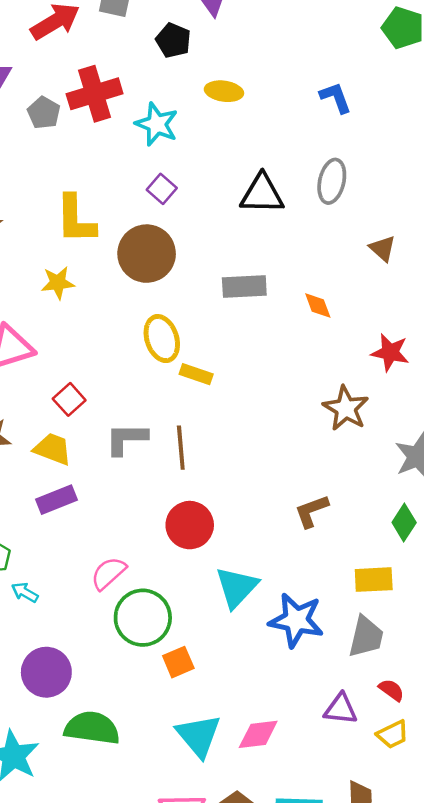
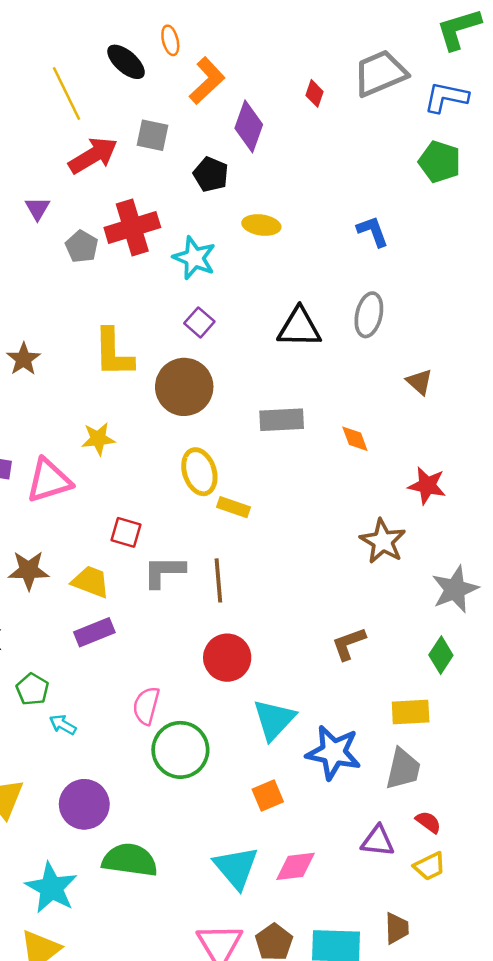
yellow star: (58, 283) -> (98, 439), moved
red square: (69, 399) -> (126, 532), moved, turned -32
pink semicircle: (109, 573) -> (146, 706), turned -33
orange square: (178, 662) -> (268, 795), moved

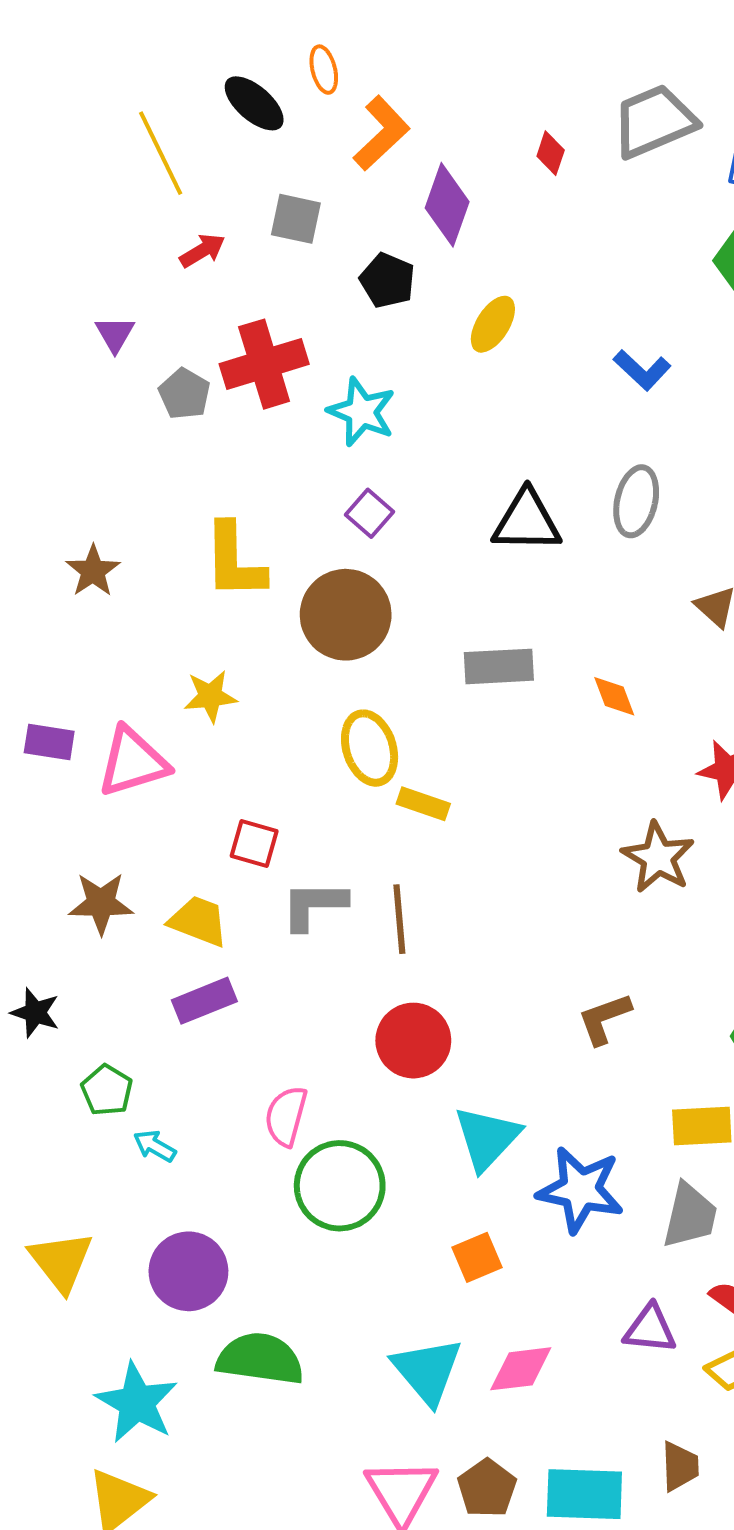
red arrow: (93, 155) -> (202, 251), size x0.6
yellow ellipse: (261, 225) -> (493, 324), moved, turned -66
blue L-shape: (373, 231) -> (642, 370), turned 153

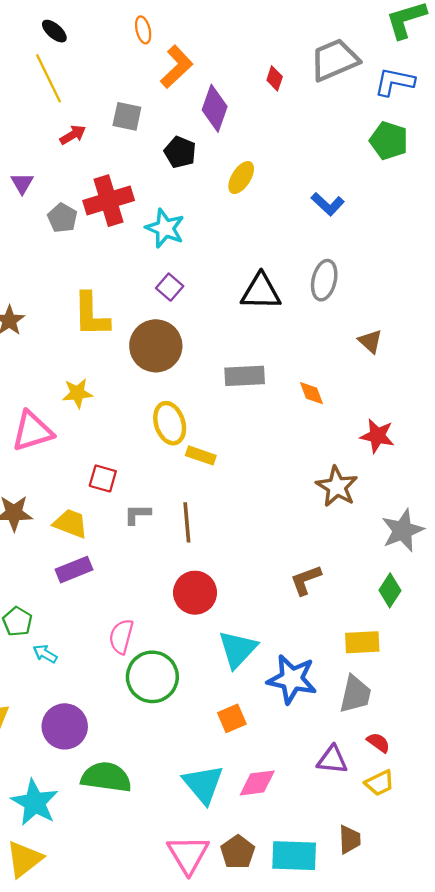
black ellipse: (254, 103) -> (54, 31), moved, size x0.7
gray L-shape: (314, 905) -> (137, 514), size x0.7

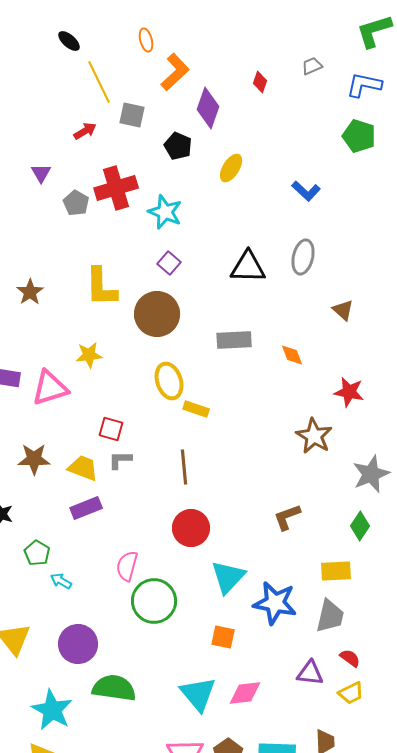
gray trapezoid: (335, 60) -> (312, 66), size x0.5
yellow line: (49, 78) -> (99, 82), moved
gray L-shape: (137, 514) -> (120, 460), moved
orange square: (232, 718) -> (223, 637), turned 35

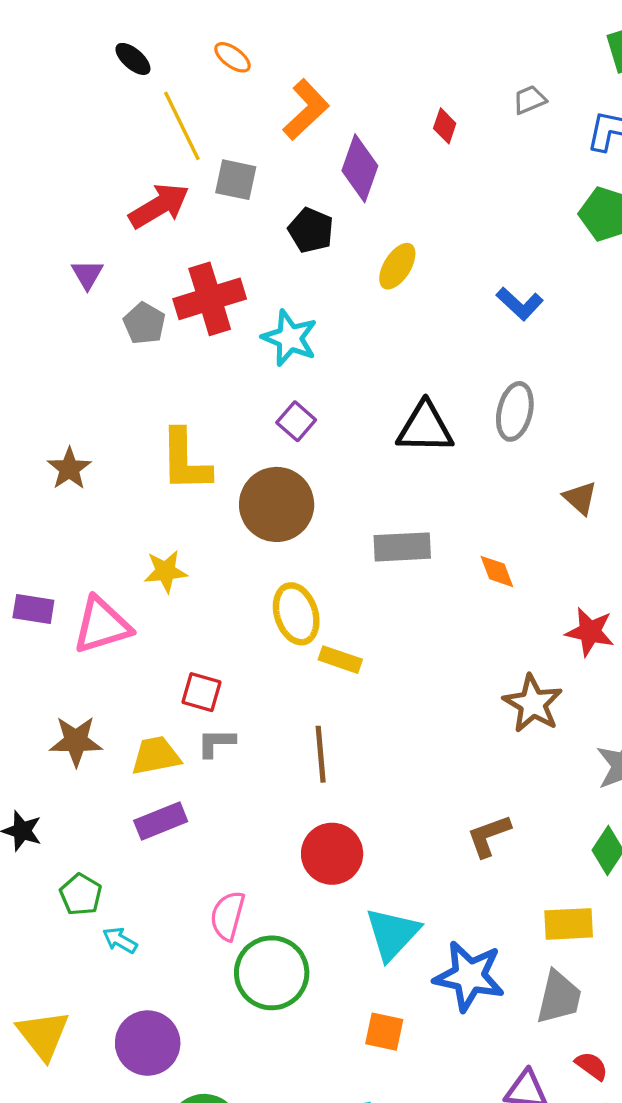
orange ellipse: (146, 40) -> (233, 57), moved, turned -40
red arrow: (85, 131) -> (159, 206), size x1.6
yellow trapezoid: (83, 468) -> (156, 756), turned -32

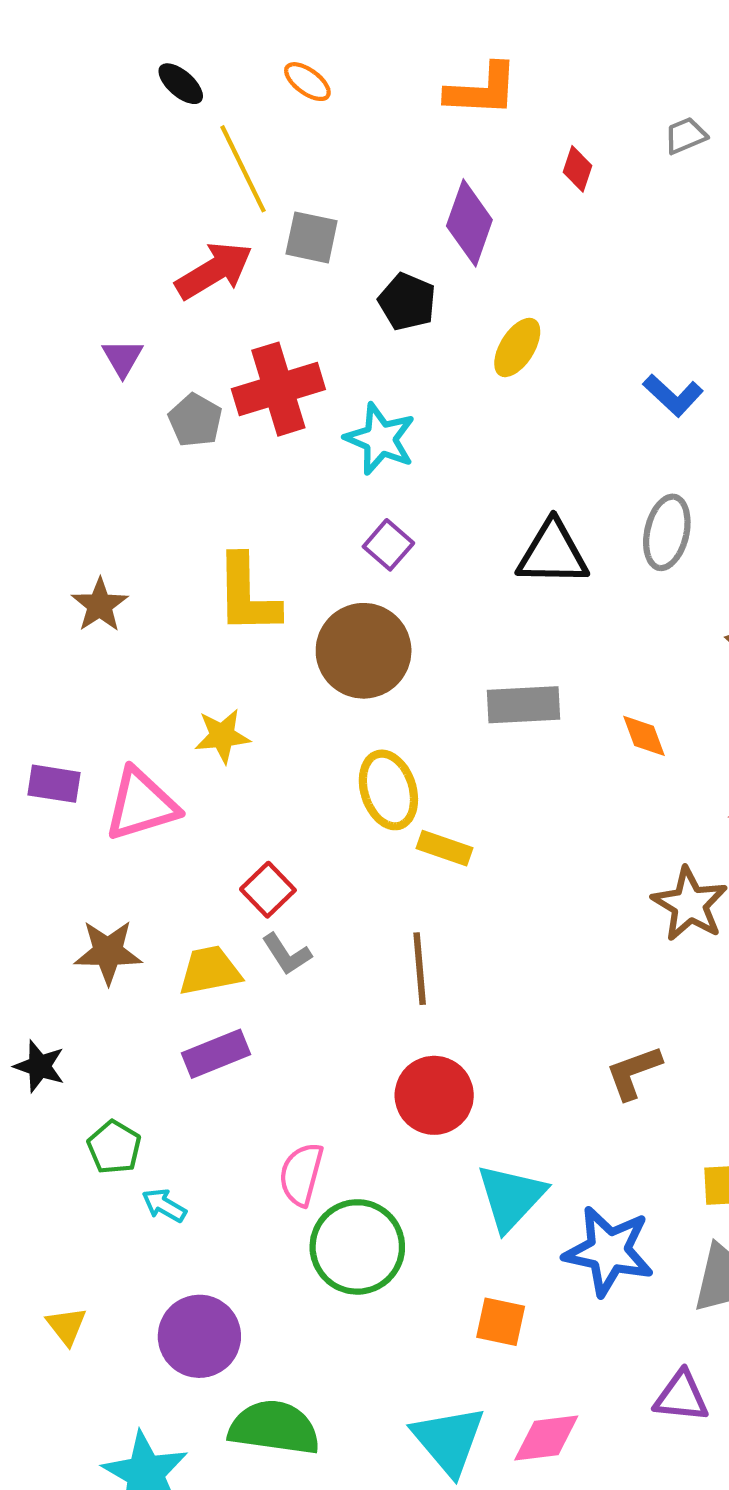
orange L-shape: (306, 110) -> (482, 90), moved, turned 46
red square: (201, 692) -> (268, 890), turned 30
gray L-shape: (216, 743) -> (287, 954), turned -123
yellow triangle: (43, 1035) -> (66, 1326), size x0.6

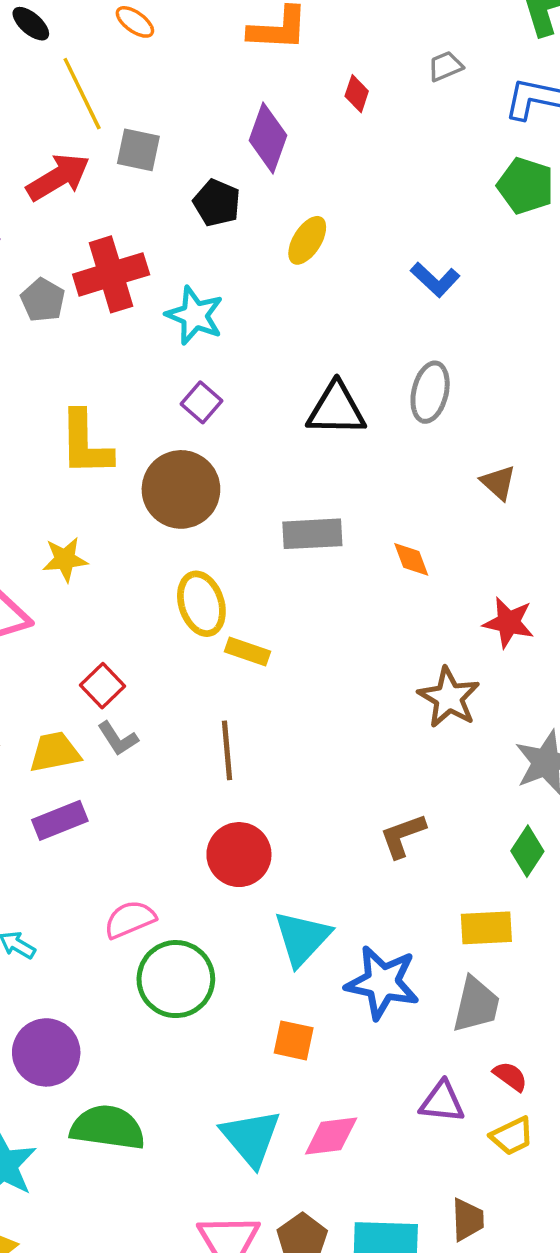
pink semicircle: (301, 1174) -> (130, 919), turned 52

